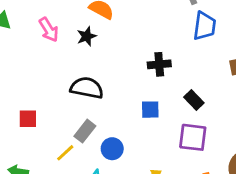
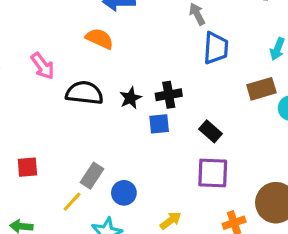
black star: (87, 36) -> (131, 98), moved
black semicircle: (87, 88) -> (84, 93), moved
blue square: (150, 110) -> (159, 124), moved

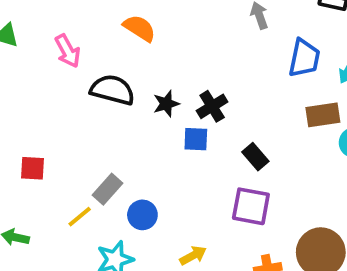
blue trapezoid: (216, 48) -> (304, 58), moved
black cross: (169, 95) -> (212, 106), turned -30

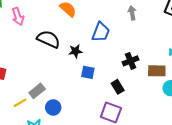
pink arrow: (68, 51) -> (18, 16), moved
blue trapezoid: (304, 58) -> (101, 32), moved
black cross: (212, 106) -> (130, 61), moved

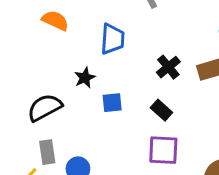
black semicircle: (48, 39) -> (45, 107), moved, turned -35
gray rectangle: (37, 91) -> (47, 152), turned -42

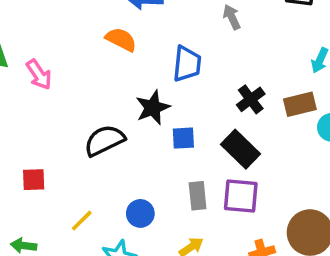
black star: (85, 78) -> (153, 108), size x1.4
black rectangle: (161, 110) -> (241, 149), size x1.5
gray rectangle: (47, 152) -> (198, 196), moved

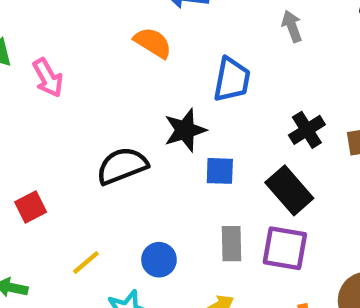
red square: (34, 180) -> (31, 207), turned -30

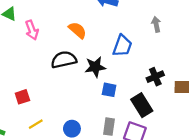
orange semicircle: (153, 43) -> (78, 30), moved
black semicircle: (122, 166) -> (64, 60), moved
red square: (31, 207) -> (22, 97), moved

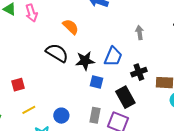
gray arrow: (156, 24) -> (140, 33), moved
pink arrow: (32, 30) -> (31, 13), moved
blue trapezoid: (122, 46) -> (113, 56), moved
black semicircle: (64, 60) -> (57, 53), turned 40

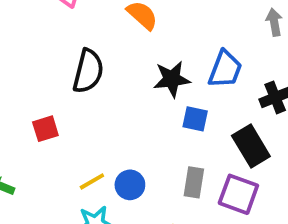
black semicircle: (57, 53) -> (88, 71), moved, turned 75
yellow line: (29, 110) -> (92, 181), moved

